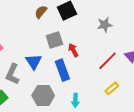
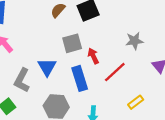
gray star: (105, 25) -> (134, 41), moved
red line: (107, 61) -> (115, 72), moved

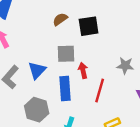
red line: (115, 72) -> (100, 91), turned -45

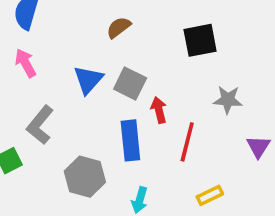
black square: (89, 26) -> (200, 40), moved
gray square: (66, 54) -> (130, 84), turned 30
blue triangle: (37, 70) -> (88, 80), moved

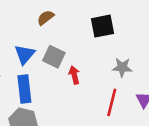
blue rectangle: (130, 140) -> (24, 89), moved
red line: (187, 142) -> (112, 102), moved

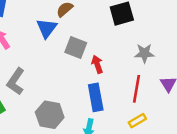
blue triangle: (25, 54) -> (47, 28), moved
blue rectangle: (24, 89) -> (96, 97), moved

